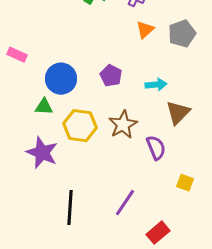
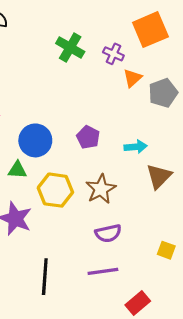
orange triangle: (145, 30) -> (132, 78), moved
purple semicircle: (156, 148) -> (108, 233), moved, turned 100
purple line: (125, 203) -> (103, 271), turned 48

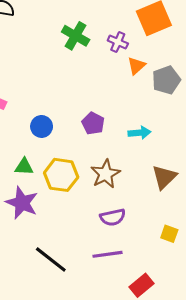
blue circle: (35, 140) -> (42, 126), size x0.7
green triangle: (17, 170) -> (24, 167), moved
brown triangle: (159, 176) -> (164, 177), moved
black line: (45, 277) -> (51, 259), turned -56

